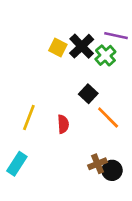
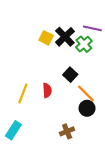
red semicircle: (63, 124) -> (47, 90), moved
brown cross: (98, 164) -> (67, 131), moved
black circle: (112, 170) -> (87, 108), moved

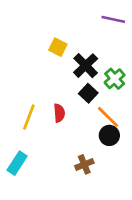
purple line: (92, 28) -> (113, 19), moved
black cross: (65, 37) -> (86, 66), moved
green cross: (84, 44) -> (115, 79), moved

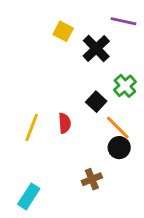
yellow square: (58, 47) -> (63, 31), moved
black cross: (86, 66) -> (96, 49), moved
cyan rectangle: (17, 163) -> (29, 196), moved

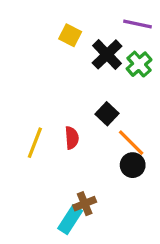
green cross: (125, 86) -> (139, 64), moved
brown cross: (92, 179) -> (85, 204), moved
cyan rectangle: (29, 196) -> (70, 220), moved

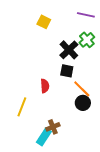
black cross: (107, 54) -> (69, 50), moved
black square: (107, 114) -> (67, 71), turned -32
yellow line: (35, 143) -> (22, 107), moved

